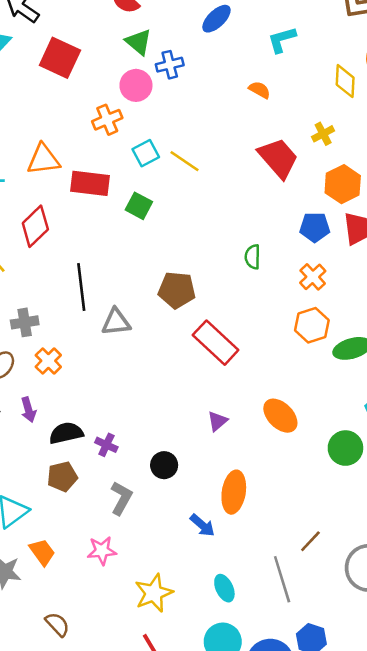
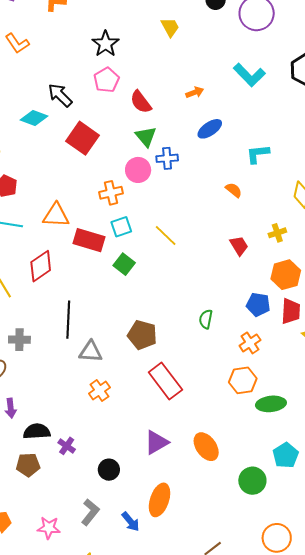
cyan square: (146, 153) -> (121, 227), moved
red trapezoid: (278, 158) -> (239, 246), size x0.6
orange cross: (48, 361) -> (99, 391), moved
purple triangle: (217, 421) -> (156, 442), size x1.5
gray L-shape: (121, 498) -> (90, 512), moved

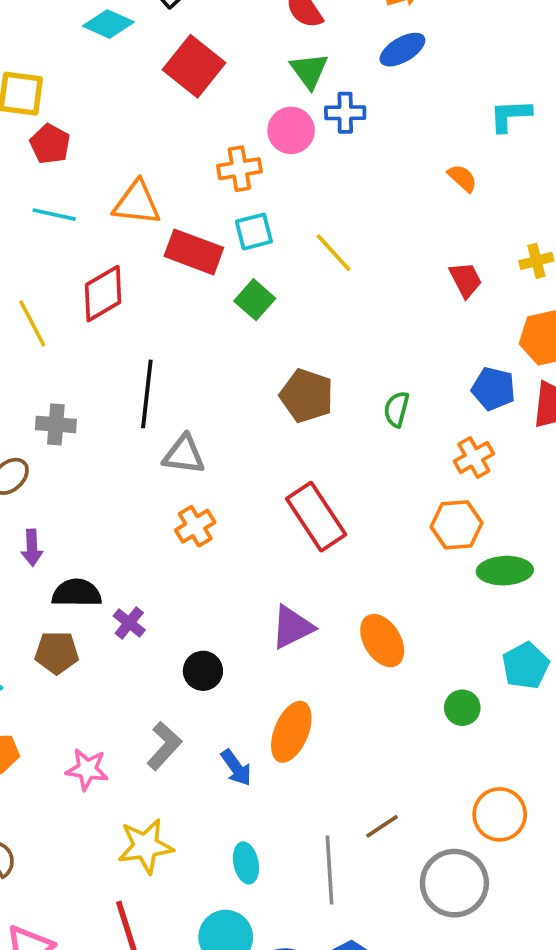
blue ellipse: (210, 129) -> (402, 50), moved
brown pentagon: (142, 335) -> (307, 396), moved
green circle: (252, 481) -> (462, 708), size x0.7

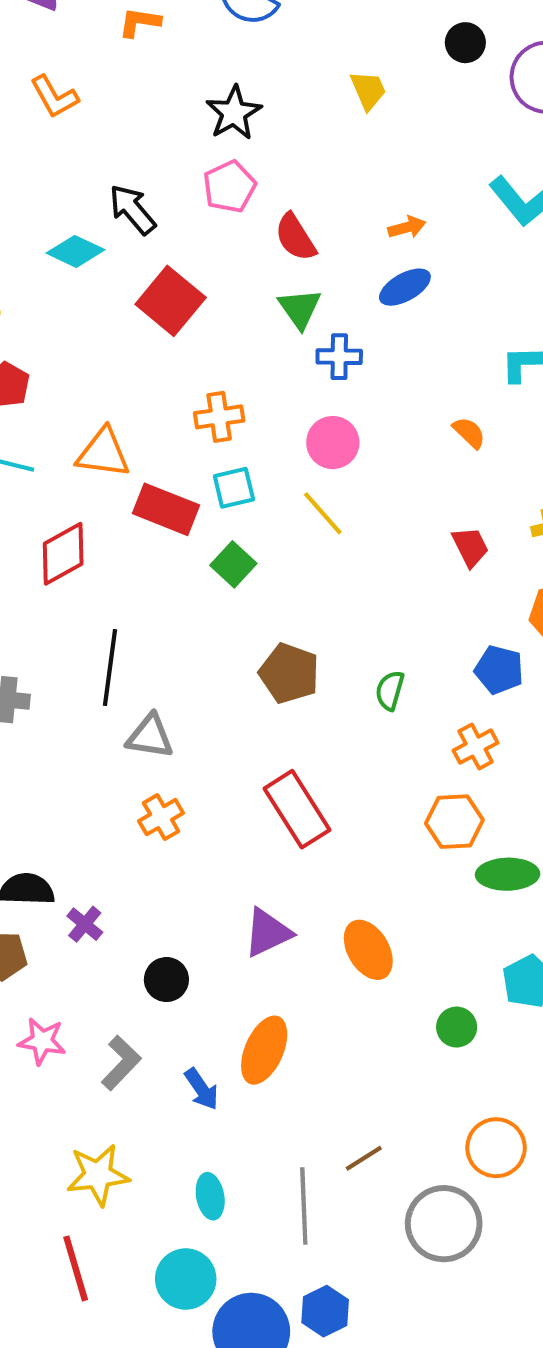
pink circle: (291, 130) -> (333, 443), moved
pink star: (87, 769) -> (42, 1041), moved

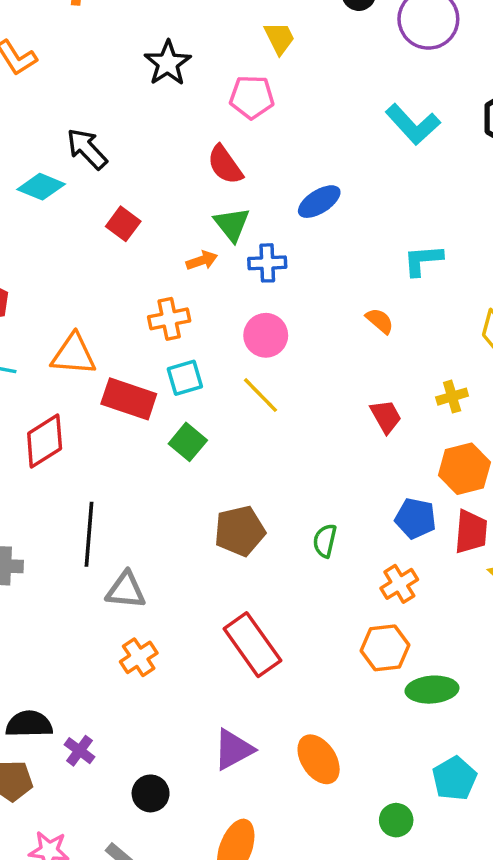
pink pentagon: (229, 187) -> (252, 97), moved, turned 30
orange arrow: (407, 227) -> (202, 261), moved
red square: (171, 301) -> (123, 224), size x0.6
brown pentagon: (289, 673) -> (240, 531), turned -30

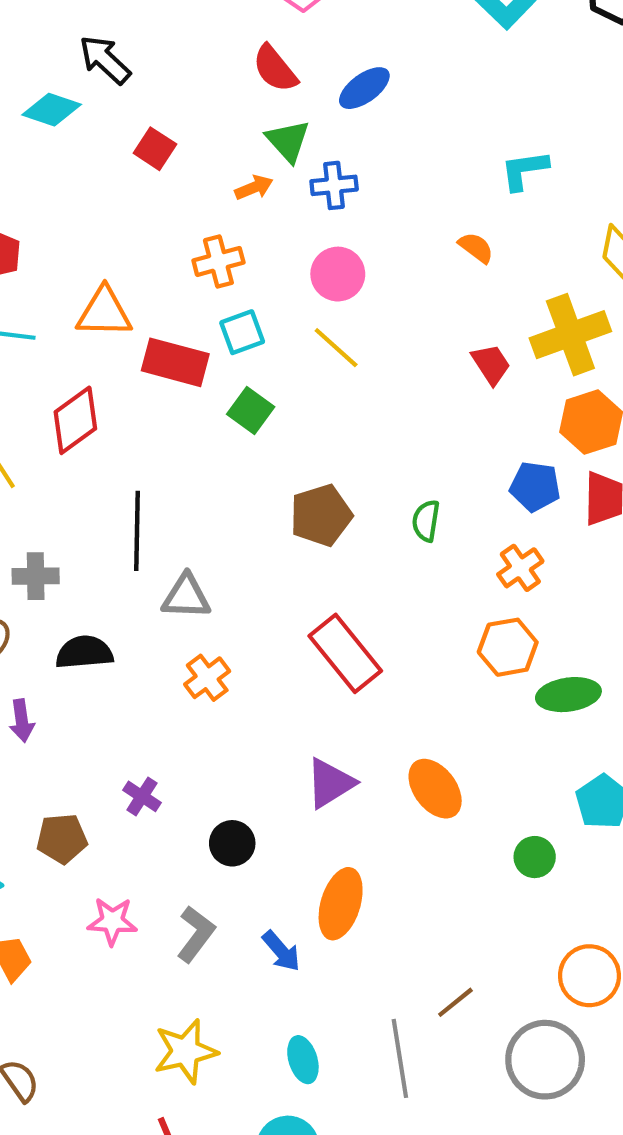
blue ellipse: (319, 202) -> (364, 88), moved
yellow cross: (452, 397) -> (570, 335), size x2.0
black semicircle: (29, 724) -> (84, 652), moved

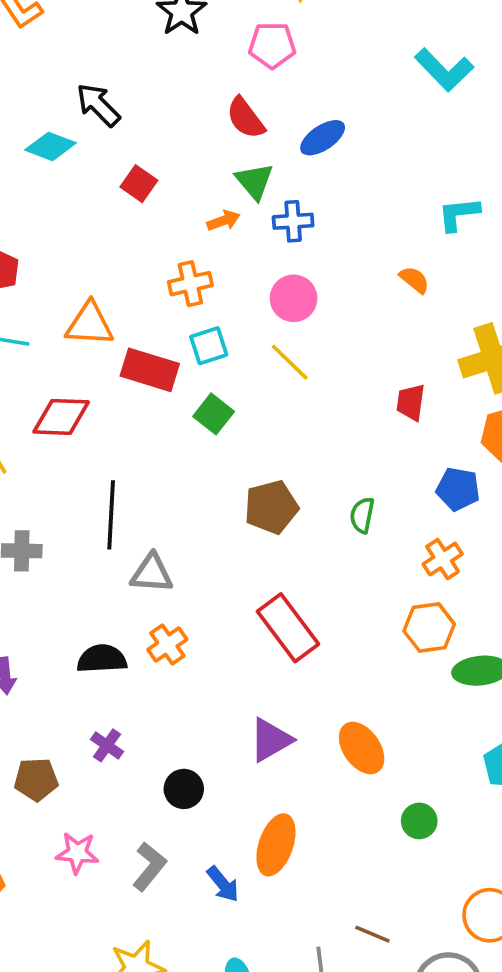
red trapezoid: (491, 364) -> (411, 402), moved, turned -141
red diamond: (75, 420) -> (61, 417), turned 36
black semicircle: (84, 652) -> (102, 659), moved
green circle: (535, 857) -> (419, 821), moved
brown line: (455, 1002) -> (372, 934), turned 60

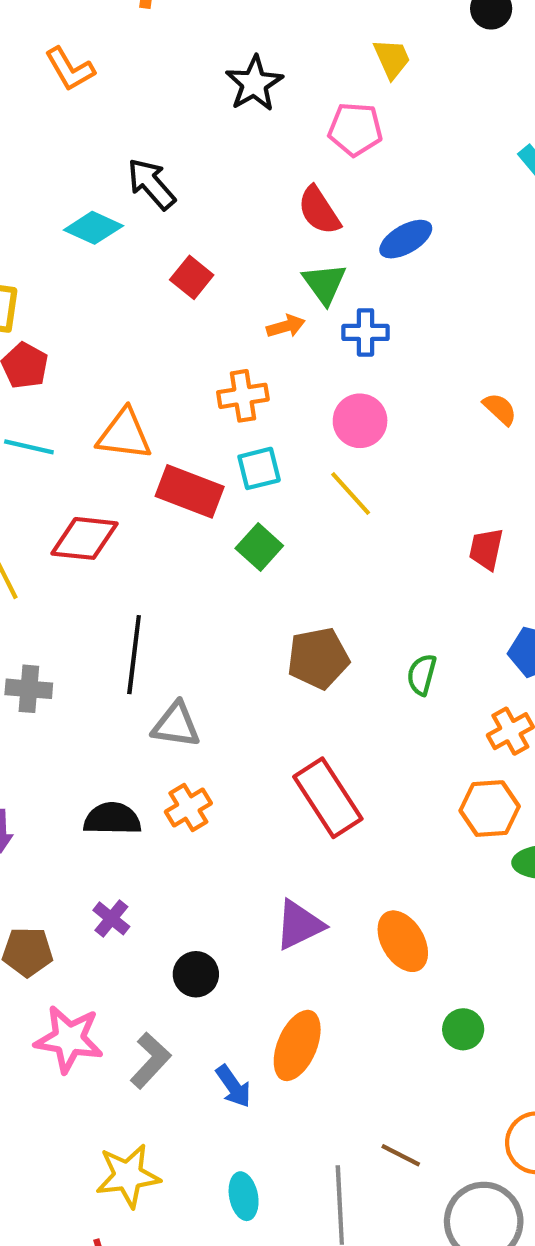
pink star: (77, 853) -> (69, 1039), size x1.4

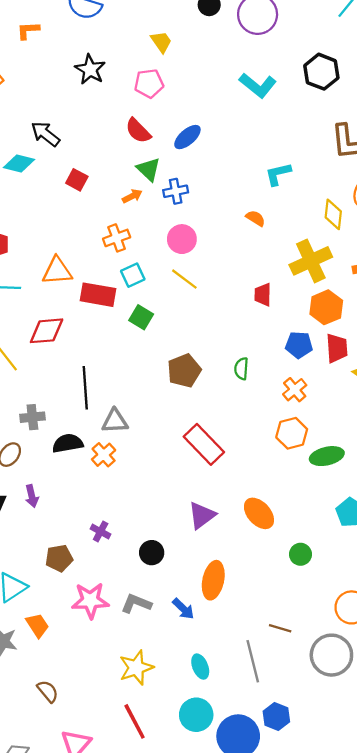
orange cross: (188, 807) -> (104, 455), moved
black semicircle: (112, 819) -> (68, 443), moved
gray L-shape: (150, 1060) -> (136, 604), turned -100

